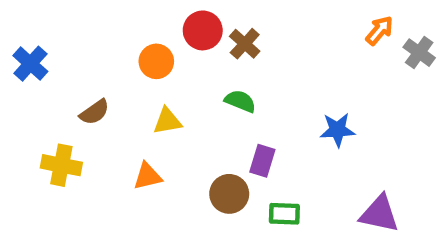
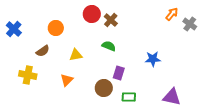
orange circle: (156, 61) -> (56, 28), moved
orange triangle: (148, 176) -> (67, 80), turned -32

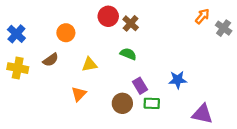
blue star: (153, 59) -> (178, 80), moved
purple rectangle: (119, 73) -> (140, 86), turned -48
yellow cross: (28, 75) -> (18, 68), moved
green rectangle: (129, 97) -> (152, 103), moved

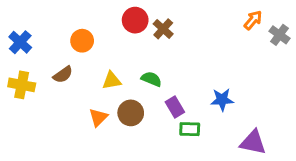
green semicircle: (128, 54) -> (151, 79), moved
brown circle: (122, 103) -> (131, 113), moved

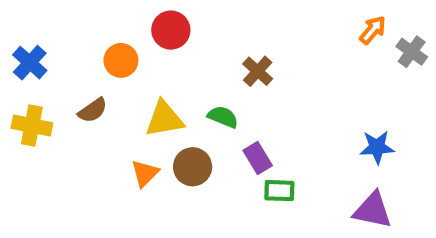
red circle: (135, 20) -> (171, 30), moved
brown cross: (163, 29) -> (258, 71), moved
yellow triangle: (112, 80) -> (164, 119), size x1.4
blue star: (222, 100) -> (377, 147), moved

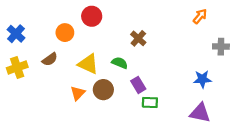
gray cross: (412, 52) -> (221, 47), moved, turned -35
yellow triangle: (164, 119) -> (88, 64), turned 35
yellow cross: (32, 126) -> (17, 67), turned -30

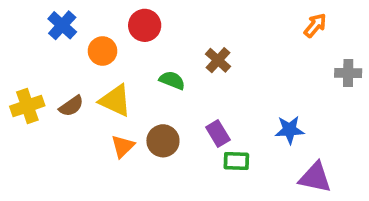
blue cross: (16, 34) -> (62, 25), moved
brown semicircle: (50, 59) -> (71, 106), moved
green semicircle: (120, 63) -> (172, 80), moved
yellow triangle: (88, 64) -> (115, 100), moved
blue star: (202, 79) -> (289, 130), moved

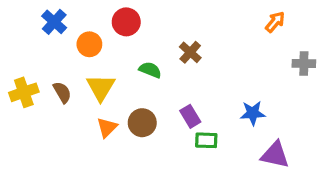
yellow triangle: (115, 100) -> (101, 88), turned 36
brown semicircle: (71, 106) -> (62, 92), turned -85

